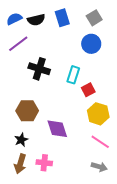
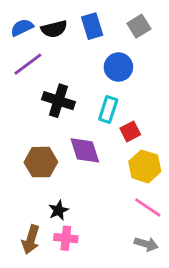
blue circle: (91, 44) -> (118, 67), moved
purple diamond: (57, 129) -> (85, 150), moved
black star: (21, 140) -> (58, 210), moved

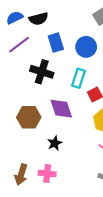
blue rectangle: (92, 26) -> (56, 43), moved
black star: (58, 210) -> (55, 143), moved

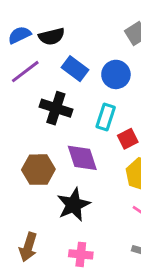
blue rectangle: (56, 43) -> (75, 69), turned -36
black star: (55, 143) -> (74, 205), size x1.6
pink cross: (47, 174) -> (81, 254), moved

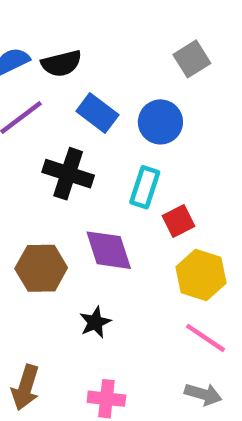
black star: (74, 205) -> (95, 322), size x0.6

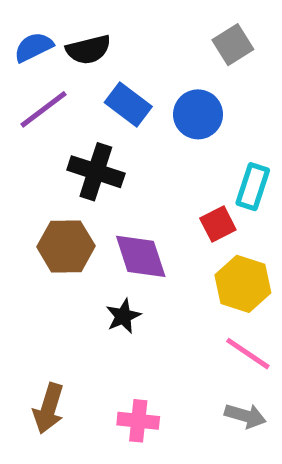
cyan rectangle: (145, 187) -> (253, 187), moved
brown hexagon: (41, 268) -> (66, 246), moved
black star: (95, 322) -> (123, 316), moved

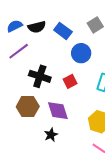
blue rectangle: (128, 104) -> (63, 31), moved
red square: (218, 224) -> (70, 81), moved

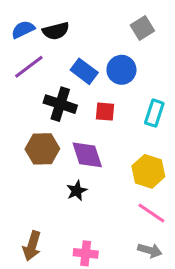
blue rectangle: (63, 31) -> (84, 71), moved
red square: (70, 81) -> (105, 112), turned 32

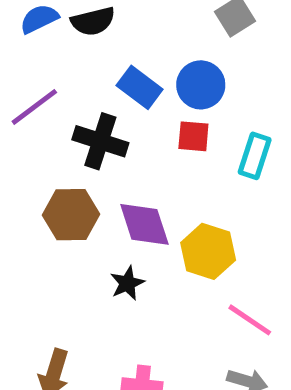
purple line: (29, 67) -> (34, 107), moved
red square: (105, 112) -> (193, 136), moved
yellow hexagon: (148, 171) -> (208, 251), moved

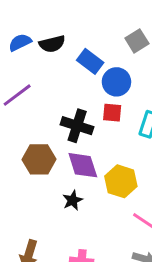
blue rectangle: (140, 87) -> (90, 61), moved
black cross: (100, 141) -> (77, 126), moved

